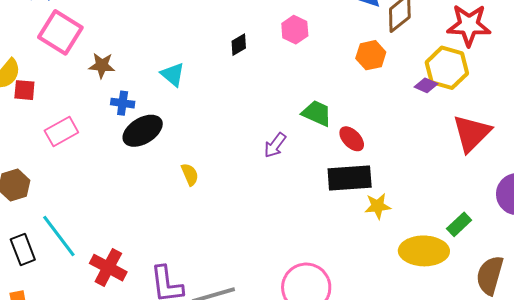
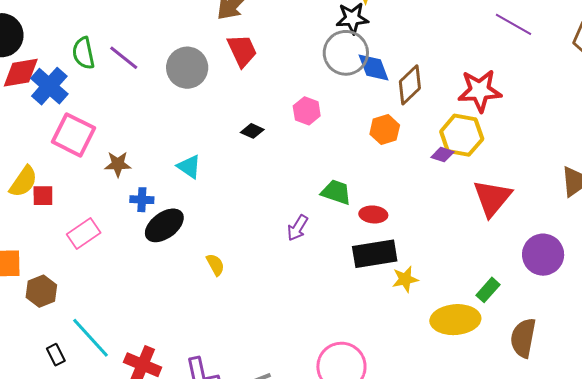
black diamond: (239, 45) -> (252, 131), turned 60
red ellipse: (352, 139) -> (373, 214), turned -36
black rectangle: (23, 250) -> (56, 355), size x0.7

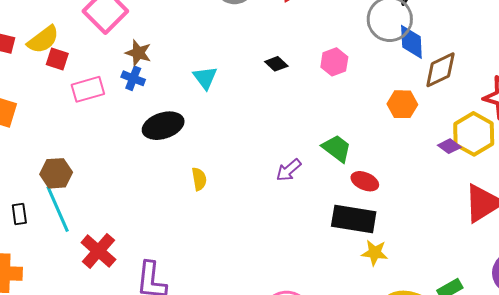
blue cross: (142, 200) -> (133, 78), moved
pink rectangle: (84, 234) -> (88, 89), moved
brown hexagon: (41, 291) -> (56, 173), moved

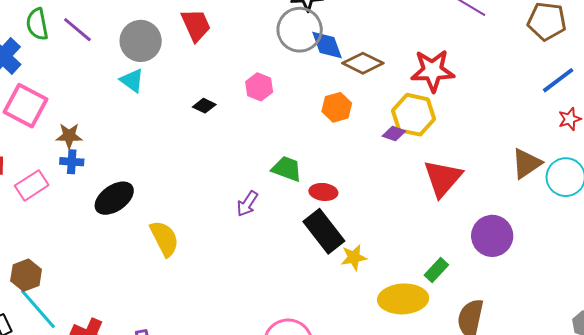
brown diamond: (440, 70) -> (363, 63), turned 69
cyan triangle: (205, 78) -> (132, 81), moved
yellow semicircle: (199, 179) -> (164, 239), size x1.6
black rectangle: (354, 219) -> (324, 231), turned 60

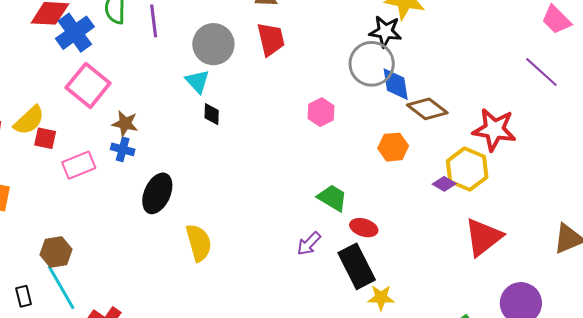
purple line: (77, 30) -> (154, 21), turned 32
black diamond: (204, 106) -> (212, 114), moved, turned 55
black ellipse: (114, 198) -> (157, 193), turned -42
purple arrow: (247, 204) -> (309, 244), moved

